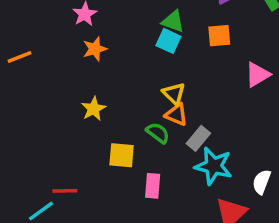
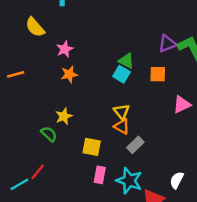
green semicircle: (158, 133) -> (49, 134), moved
yellow square: (122, 155) -> (92, 147), moved
cyan star: (213, 166) -> (129, 181), moved
red line: (65, 191) -> (38, 172), turned -56

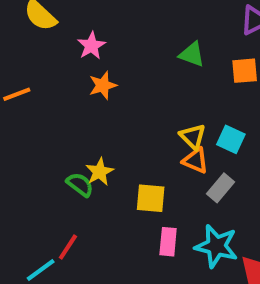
cyan square: (122, 74) -> (231, 139), moved
yellow star: (64, 116) -> (100, 172), moved

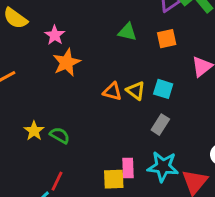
orange star: (103, 85) -> (67, 62), size x1.4
orange triangle: (195, 161) -> (112, 92), moved
yellow star: (100, 172) -> (34, 131), moved
yellow square: (151, 198) -> (114, 179), moved

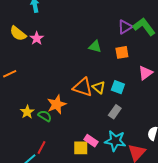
pink star: (55, 35) -> (37, 38), moved
orange star: (67, 62) -> (57, 104), moved
orange triangle: (112, 92) -> (83, 87), size x1.5
pink rectangle: (128, 168) -> (91, 141), turned -56

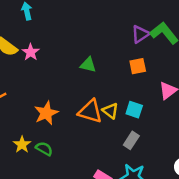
green triangle: (95, 47) -> (88, 65), moved
orange star: (57, 104) -> (46, 113), moved

